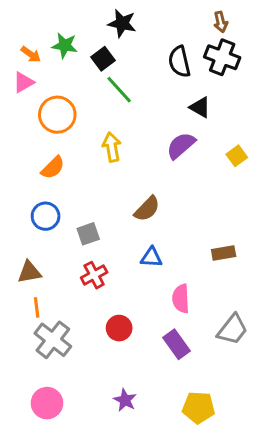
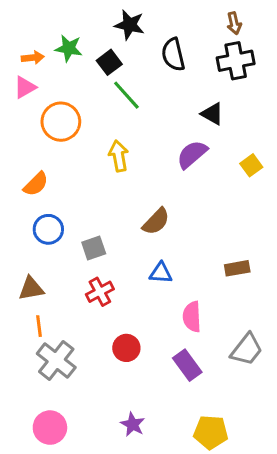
orange arrow: (31, 54) -> (33, 58), turned -42
black cross: (222, 57) -> (236, 61), turned -32
black semicircle: (179, 62) -> (173, 55), moved
orange semicircle: (53, 168) -> (36, 184), moved

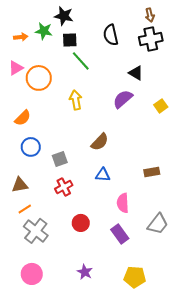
black star: (130, 25) -> (64, 16), moved
black square: (109, 62) -> (70, 40), turned 35
pink triangle: (25, 87) -> (16, 68), moved
orange line: (39, 326) -> (25, 209), turned 64

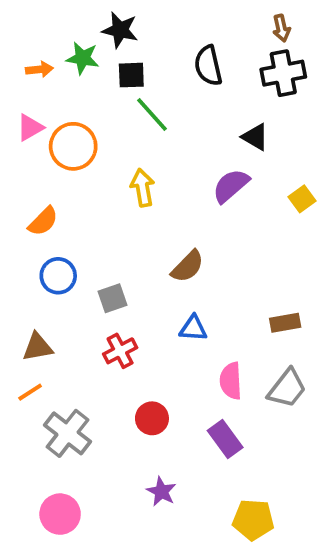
orange line: (25, 209) -> (30, 392), moved
gray trapezoid: (158, 224) -> (287, 388), moved
purple star: (85, 272) -> (161, 492), moved

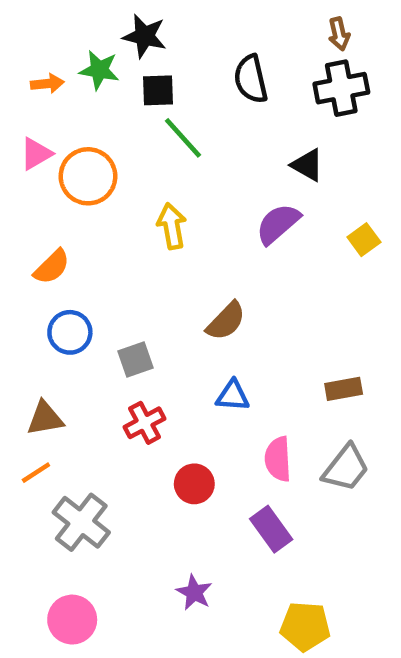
red circle: (152, 418) -> (194, 484), moved

